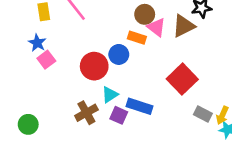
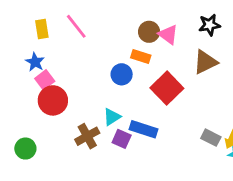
brown triangle: (184, 26) -> (205, 62), moved
pink triangle: (156, 27) -> (168, 35), moved
red circle: (94, 66) -> (53, 100), moved
red square: (182, 79) -> (167, 88), moved

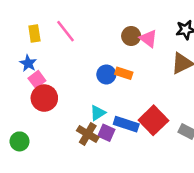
orange rectangle: (141, 56) -> (124, 73), moved
red square: (167, 88) -> (153, 120), moved
brown cross: (87, 136) -> (88, 134), moved, turned -30

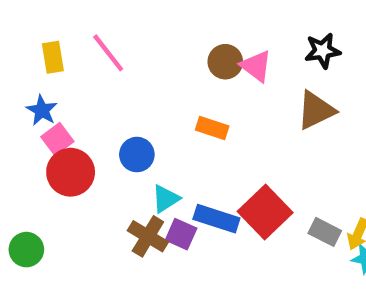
blue circle: (106, 74) -> (137, 155), moved

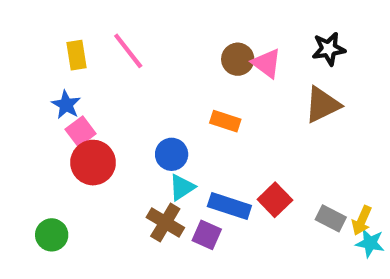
blue circle: (137, 155) -> (172, 154), moved
red square: (265, 212) -> (275, 200), size x0.7
purple square: (181, 234) -> (207, 235), moved

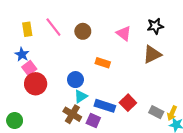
brown circle: (238, 59) -> (83, 31), moved

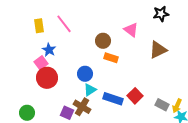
black star: (155, 26) -> (161, 14), moved
brown circle: (83, 31) -> (103, 41), moved
blue star: (22, 54) -> (49, 50), moved
purple square: (93, 121) -> (67, 113), moved

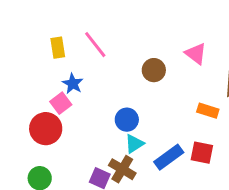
orange rectangle: (111, 58) -> (208, 111), moved
red circle: (47, 78) -> (46, 129), moved
red square: (135, 96) -> (202, 153), turned -35
blue rectangle: (113, 99) -> (169, 157), turned -54

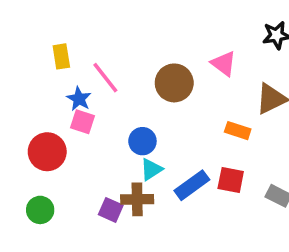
pink line: (95, 45) -> (105, 78), moved
brown circle: (154, 70) -> (174, 83), size x1.4
pink square: (61, 103) -> (82, 122), moved, turned -35
brown cross: (122, 169) -> (137, 199), turned -32

